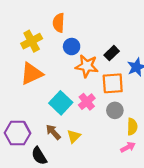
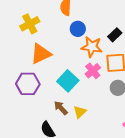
yellow cross: (32, 41) -> (30, 24), moved
pink cross: (87, 102) -> (93, 71), moved
purple hexagon: (17, 133) -> (28, 84), moved

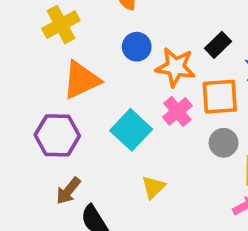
blue circle: (78, 29) -> (137, 47), moved
brown arrow: (61, 108) -> (68, 191), moved, turned -98

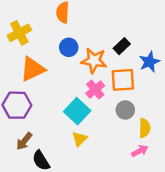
cyan square: (131, 130) -> (77, 111), moved

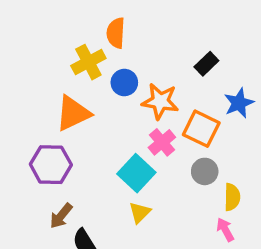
yellow cross: (19, 33) -> (88, 62), moved
black rectangle: (122, 46) -> (206, 64), moved
orange square: (123, 80) -> (201, 129), turned 30
pink arrow: (140, 151) -> (225, 230), turned -91

